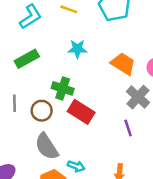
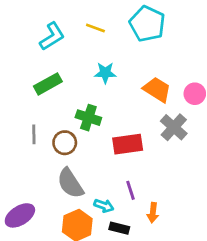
red rectangle: (81, 112) -> (128, 144), moved, turned -40
purple line: (128, 128) -> (130, 190), moved

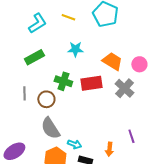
red rectangle: (128, 144) -> (91, 83), moved
purple line: (130, 190) -> (131, 136), moved

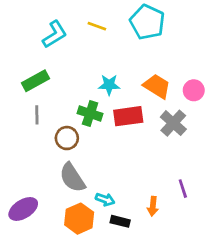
cyan star: (75, 49) -> (109, 85), moved
green rectangle: (34, 57) -> (35, 81), moved
gray line: (24, 93) -> (37, 115), moved

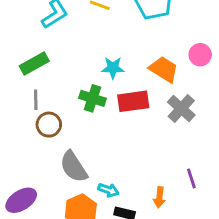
pink circle: (194, 90) -> (200, 55), moved
brown circle: (67, 138) -> (49, 125), moved

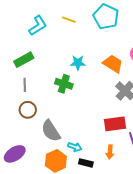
red rectangle: (133, 101) -> (115, 124), moved
brown circle: (49, 125) -> (28, 110), moved

